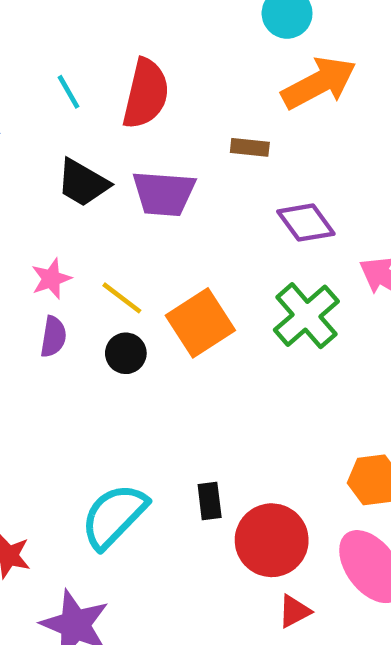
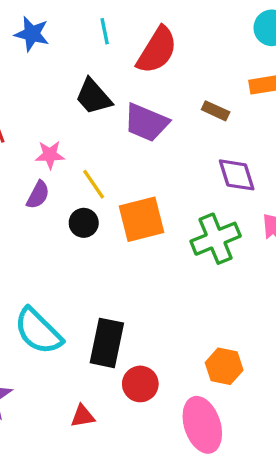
black rectangle: (210, 501) -> (107, 343), size x1.8
cyan semicircle: (114, 516) -> (38, 331), turned -108
red circle: (272, 540) -> (140, 384), size x0.7
red triangle: (294, 611) -> (83, 416), moved

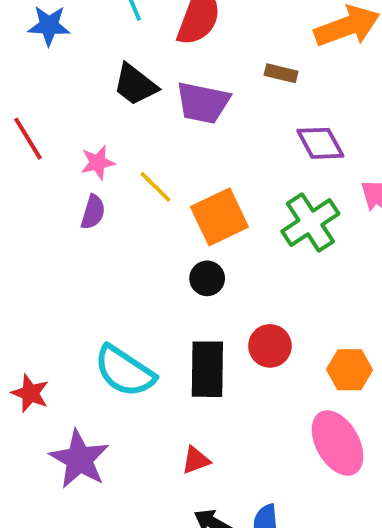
black circle: (84, 223) -> (207, 278), moved
red circle: (140, 384) -> (270, 346), moved

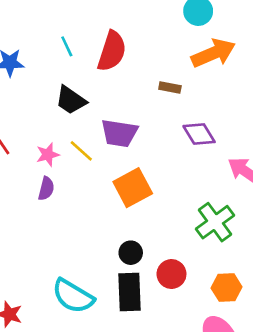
purple trapezoid: (203, 103) -> (119, 133), moved
yellow line: (156, 187) -> (81, 151), moved
green cross: (310, 223) -> (215, 222), moved
black circle: (207, 278) -> (131, 253), moved

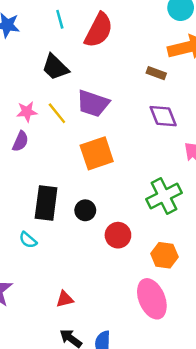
brown rectangle: (170, 87) -> (156, 73), moved
black rectangle: (130, 292) -> (46, 203), moved
cyan semicircle: (73, 296) -> (28, 240), size x0.5

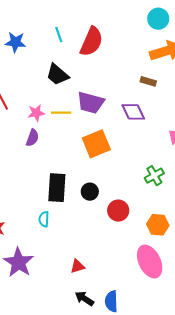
brown rectangle: (156, 73) -> (148, 81), moved
yellow line: (57, 113) -> (61, 113), turned -48
purple diamond: (163, 116) -> (133, 112), moved
green cross: (164, 196) -> (154, 176), size x0.7
cyan semicircle: (28, 240) -> (44, 219), turned 56

